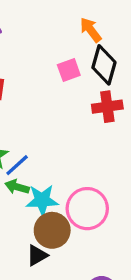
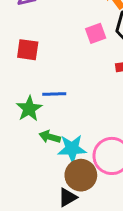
blue line: (17, 165) -> (54, 94), moved, turned 40

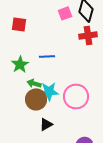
blue line: (54, 94) -> (47, 56), moved
brown circle: (81, 175) -> (36, 99), moved

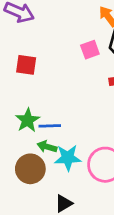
blue line: (47, 56) -> (50, 126), moved
brown circle: (36, 99) -> (30, 169), moved

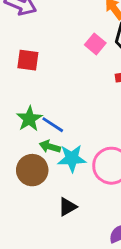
pink square: (90, 50) -> (95, 44), turned -30
blue line: (50, 126) -> (53, 125), turned 35

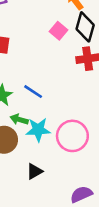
blue line: (53, 125) -> (33, 92), moved

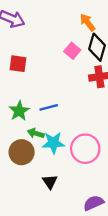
blue line: (33, 92) -> (49, 107), turned -48
black triangle: (34, 171) -> (50, 182), turned -35

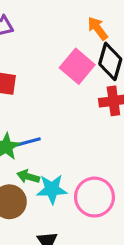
pink square: (72, 51) -> (77, 66), size x1.5
blue line: (49, 107) -> (28, 142), moved

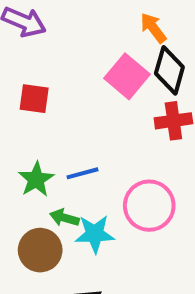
blue line: (28, 142) -> (83, 173), moved
pink circle: (94, 197) -> (149, 206), moved

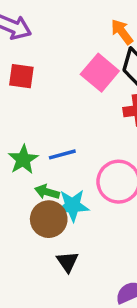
red square: (34, 99) -> (21, 76), moved
brown circle: (40, 250) -> (49, 219), moved

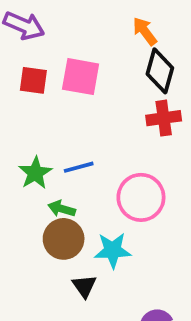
pink square: (100, 73) -> (81, 77), moved, turned -30
cyan star: (73, 205) -> (113, 250), moved

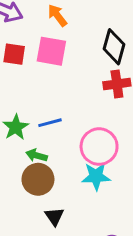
orange arrow: (145, 31) -> (57, 15), moved
cyan star: (113, 250) -> (96, 176), moved

